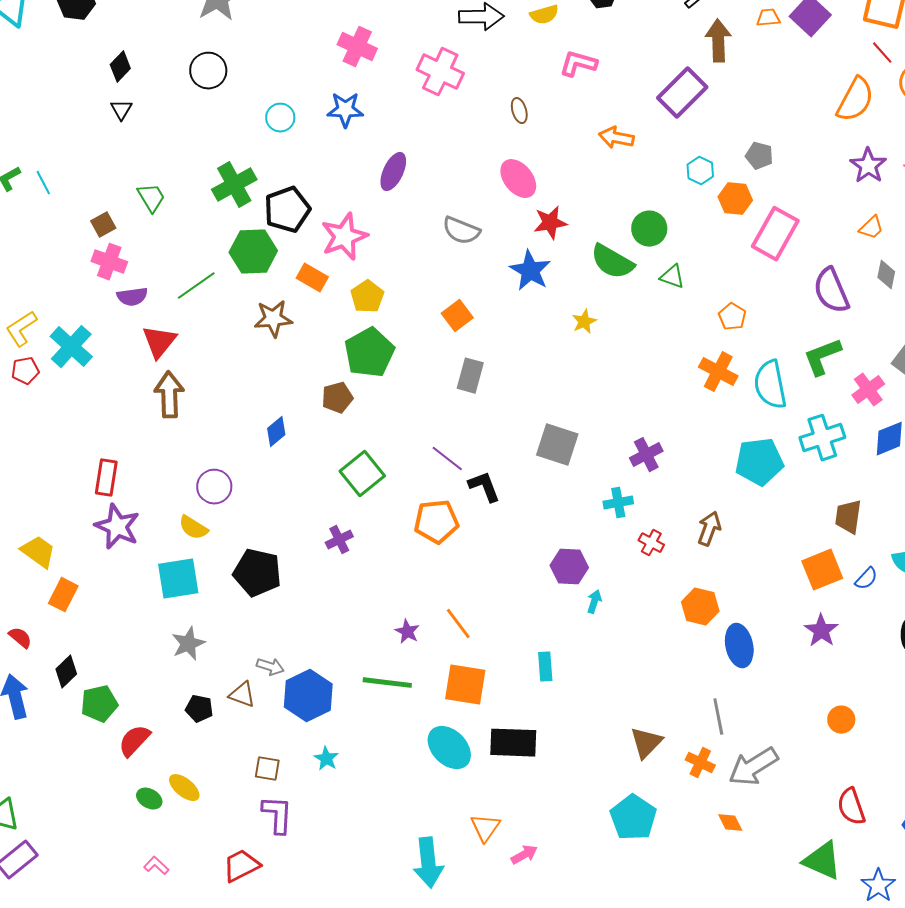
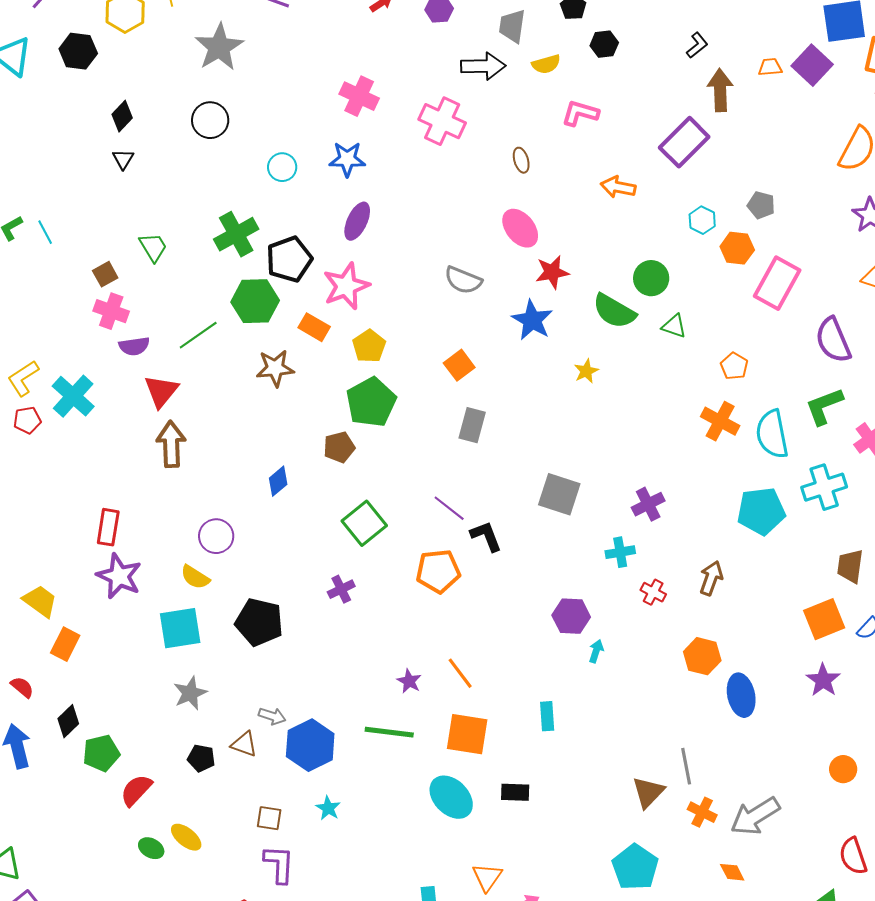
purple ellipse: (393, 172) -> (357, 221), moved
gray line: (718, 717) -> (686, 766), moved
black rectangle: (513, 743) -> (515, 792), size x0.6

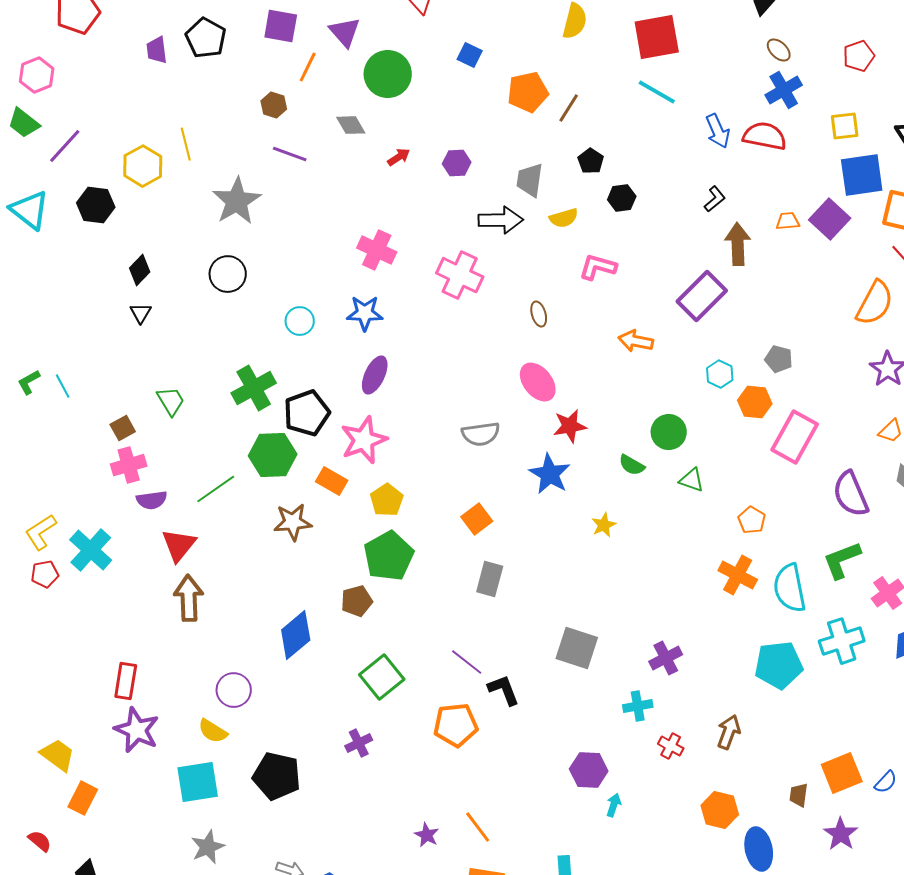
gray semicircle: (463, 280) -> (481, 434), turned -30
pink cross: (111, 311) -> (129, 465), turned -36
green semicircle: (614, 311) -> (632, 465), size x0.6
blue diamond: (278, 481) -> (296, 635), size x1.6
brown trapezoid: (850, 566) -> (799, 795), moved, size x0.7

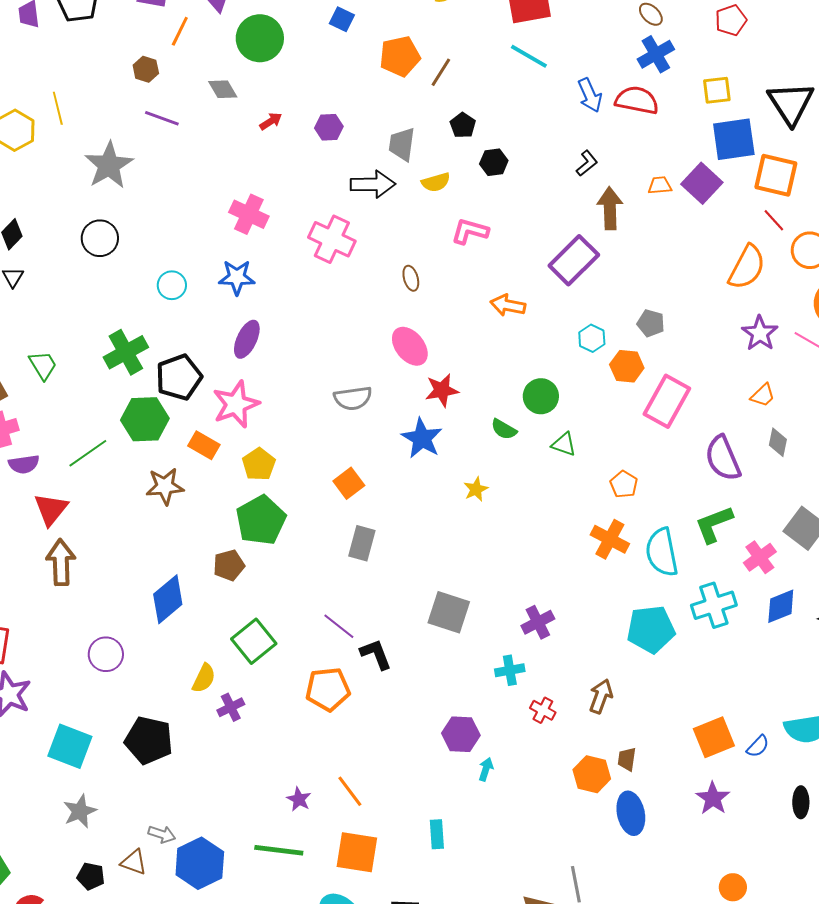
yellow semicircle: (213, 731) -> (204, 678), moved, turned -96
cyan square: (198, 782) -> (70, 746), turned 30
brown trapezoid: (799, 795) -> (627, 759), moved

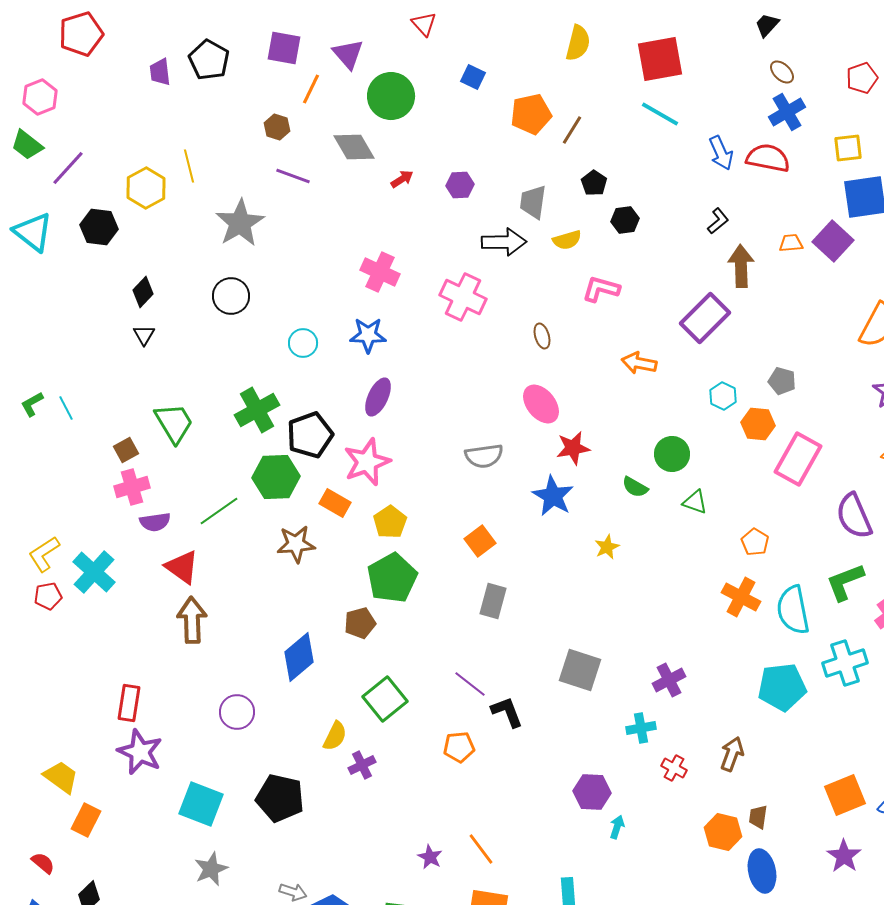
gray diamond: (223, 89) -> (354, 147), size x1.4
green trapezoid: (43, 365) -> (174, 423), size x1.4
red triangle: (51, 509) -> (182, 567), turned -33
orange pentagon: (328, 689) -> (459, 747), size x0.7

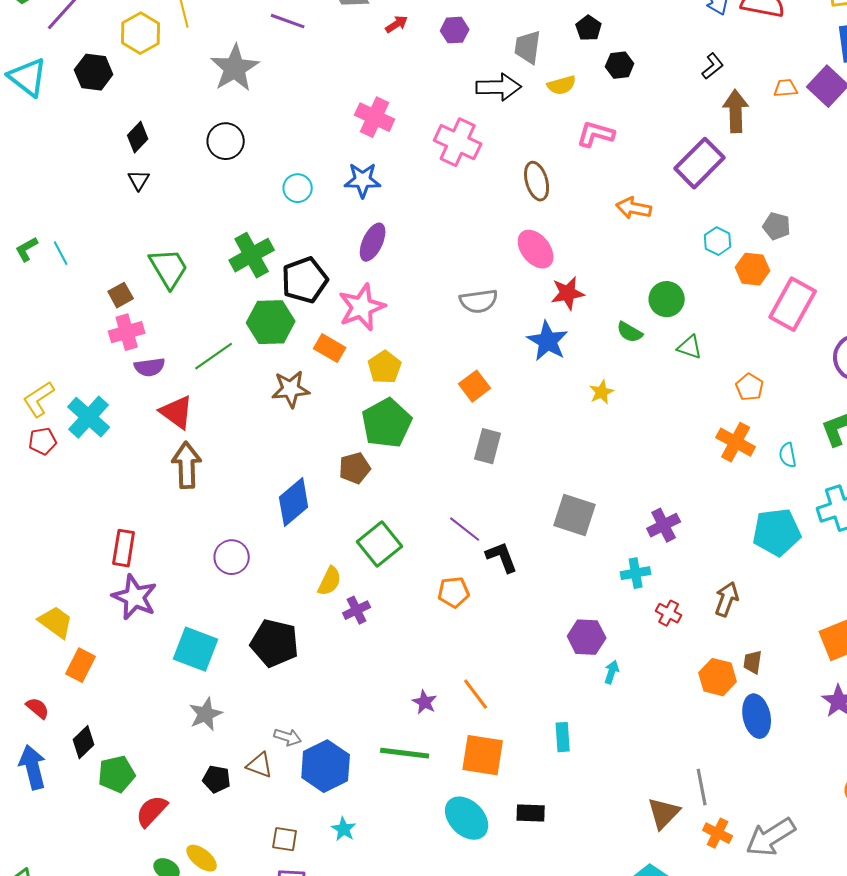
brown ellipse: (542, 336) -> (537, 181), size x1.5
cyan semicircle: (793, 610) -> (788, 455), size x0.5

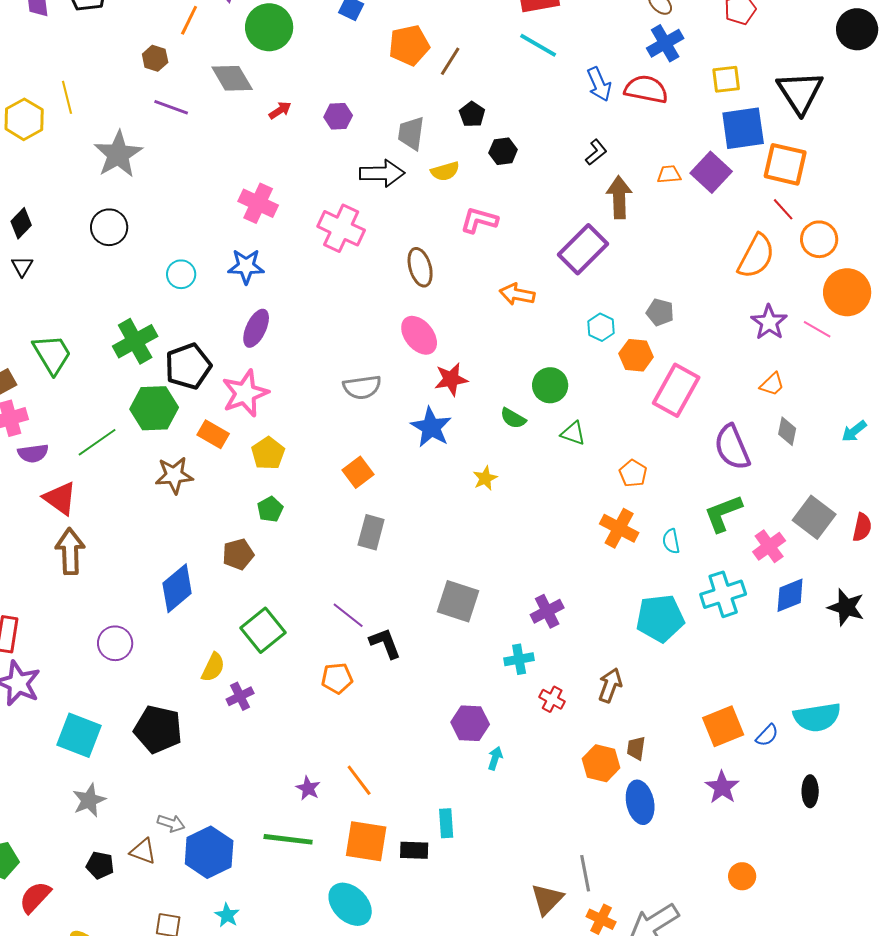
green pentagon: (387, 423) -> (270, 509), size x0.5
black rectangle: (531, 813) -> (414, 850), moved

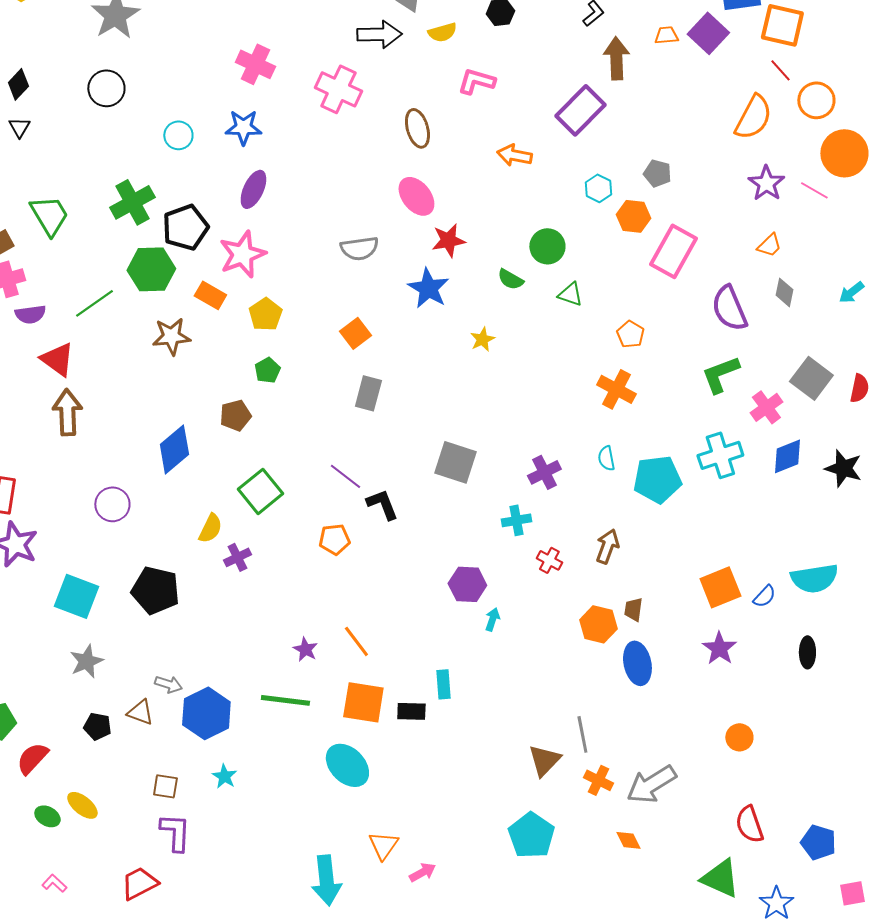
cyan semicircle: (671, 541) -> (606, 458), moved

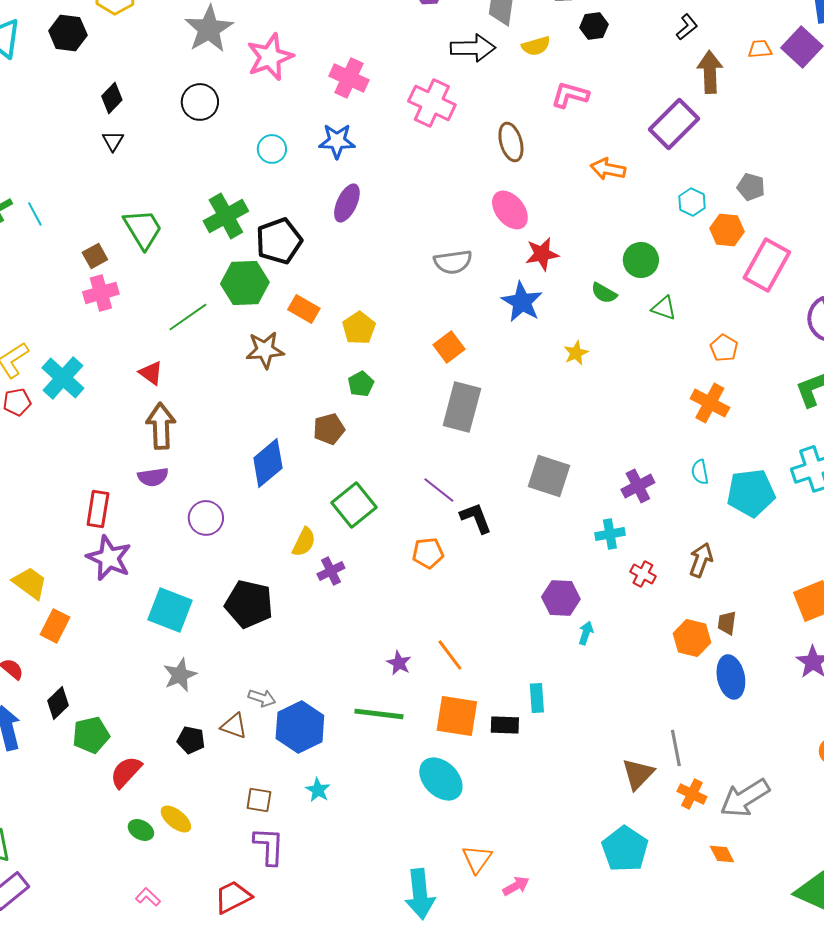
pink star: (242, 254) -> (270, 57), moved
purple semicircle: (30, 314) -> (153, 477), moved
red triangle: (57, 359) -> (151, 373), size x0.7
gray rectangle: (368, 393) -> (462, 407), size x1.4

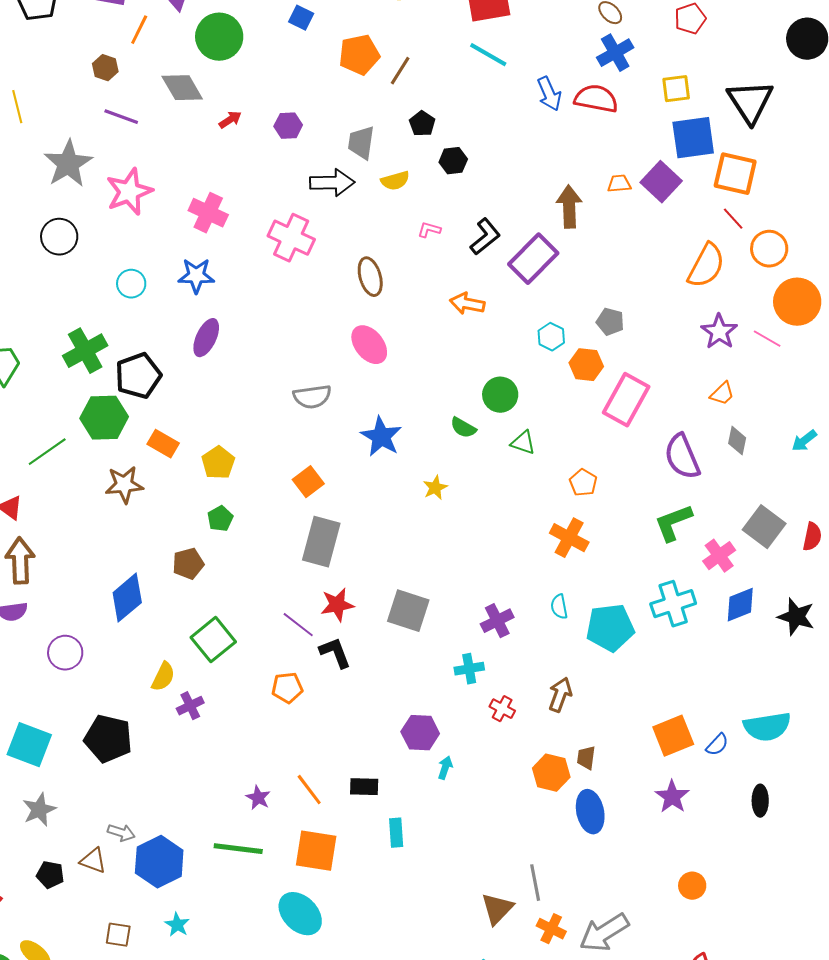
black L-shape: (687, 27) -> (485, 237), moved, size x1.4
pink L-shape: (570, 95) -> (429, 230), size x0.6
red star: (542, 254) -> (337, 605), moved
black rectangle: (505, 725) -> (364, 787), moved

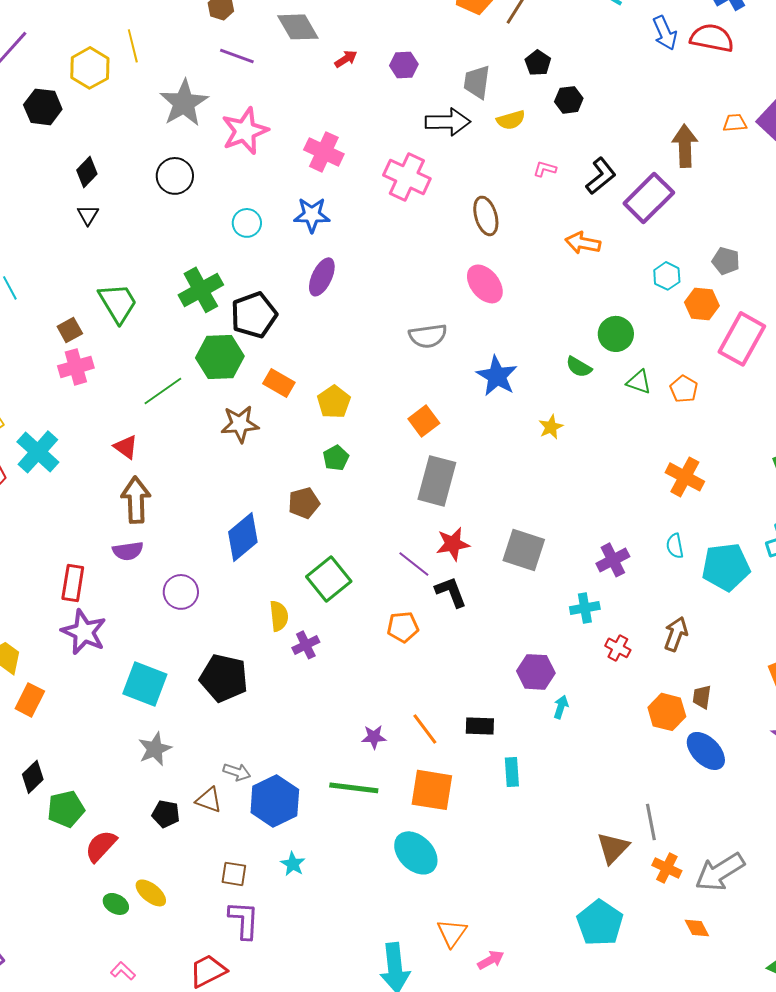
orange pentagon: (583, 483) -> (684, 389), moved
yellow semicircle: (163, 677) -> (279, 616), turned -32
purple star: (258, 798) -> (374, 737), turned -30
blue ellipse: (590, 812) -> (706, 751), turned -33

